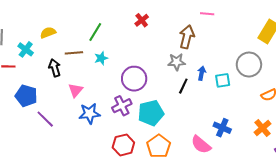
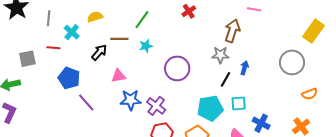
black arrow: (55, 68) -> (99, 52), turned 54
cyan square: (223, 80) -> (239, 103), moved
pink triangle: (76, 90) -> (118, 76), turned 35
purple cross: (122, 106) -> (156, 106), moved, turned -30
cyan pentagon: (151, 113) -> (210, 108), moved

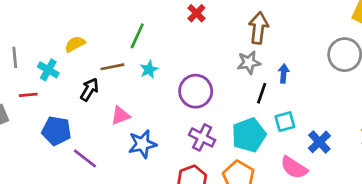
purple cross: (156, 106) -> (202, 137), moved
blue cross: (261, 123) -> (319, 142), turned 30

